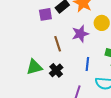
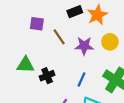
purple square: (45, 14) -> (37, 24), moved
brown line: (58, 44) -> (59, 37), moved, turned -35

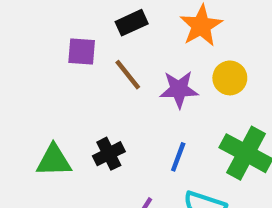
black rectangle: (75, 12) -> (132, 23), moved
green triangle: (26, 65) -> (54, 160), moved

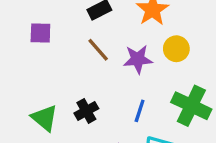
purple square: (82, 52) -> (40, 33), moved
green triangle: (54, 160) -> (45, 118), turned 44

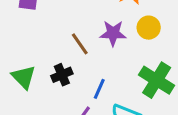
brown line: (98, 50) -> (80, 44), moved
blue line: (140, 111) -> (99, 89), moved

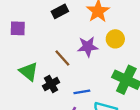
green triangle: (24, 77) -> (29, 72), moved
blue line: (99, 89) -> (82, 92), turned 63

